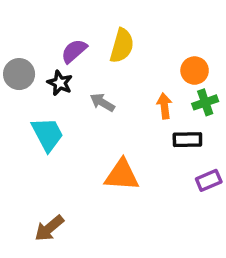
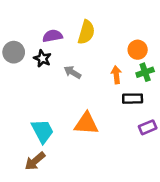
purple semicircle: (74, 51) -> (52, 36), turned 30
cyan trapezoid: (47, 134) -> (42, 131), moved

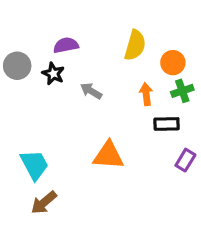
yellow semicircle: (86, 32) -> (135, 45), moved
purple rectangle: (148, 127) -> (185, 160), turned -36
cyan trapezoid: (42, 131) -> (34, 165), moved

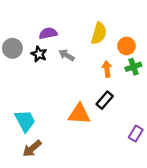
gray arrow: (91, 91) -> (67, 55), moved
black rectangle: (167, 124) -> (105, 100), moved, turned -48
purple rectangle: (185, 160) -> (136, 134), moved

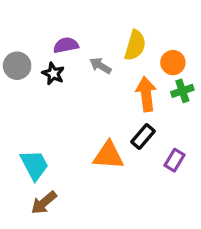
gray arrow: (67, 55) -> (100, 66), moved
orange arrow: (107, 69) -> (146, 94), size x1.5
purple rectangle: (136, 134) -> (174, 160), moved

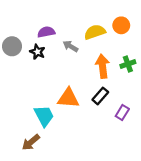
yellow semicircle: (135, 45) -> (95, 32), turned -125
orange circle: (173, 63) -> (121, 25), moved
orange triangle: (108, 155) -> (68, 98), moved
cyan trapezoid: (34, 165) -> (44, 116), moved

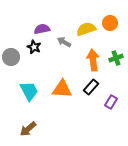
gray circle: (12, 46) -> (11, 57), moved
cyan trapezoid: (44, 116) -> (29, 91), moved

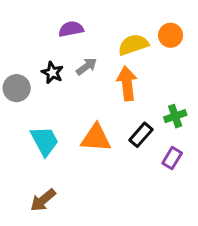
purple semicircle: (42, 29) -> (71, 29), moved
gray arrow: (64, 42) -> (87, 66), moved, turned 112
green cross: (116, 58) -> (175, 116), moved
orange arrow: (93, 60) -> (127, 83), moved

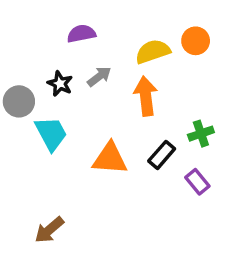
cyan trapezoid: (45, 141) -> (51, 134), moved
purple rectangle: (172, 158) -> (197, 182), turned -70

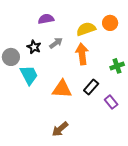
green cross: (201, 134) -> (117, 66), moved
brown arrow: (49, 230) -> (60, 129), moved

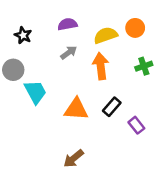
purple semicircle: (46, 19) -> (67, 24), moved
black star: (34, 47) -> (23, 35), moved
green cross: (117, 66) -> (144, 66), moved

